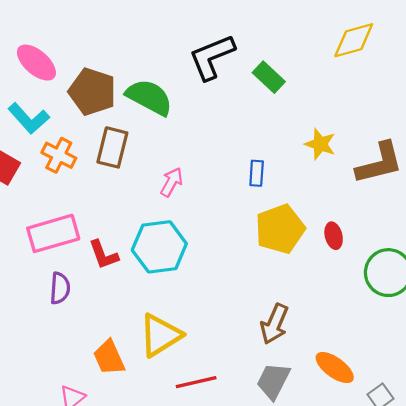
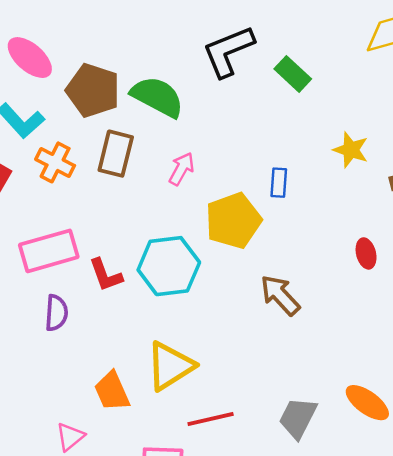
pink arrow: (172, 182) -> (181, 169), moved
yellow pentagon: (280, 229) -> (233, 221), moved
brown arrow: (274, 324) -> (280, 295), moved, turned 114

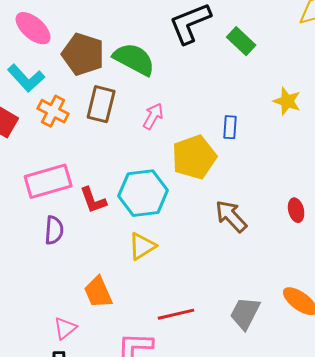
red ellipse: (366, 253) -> (296, 210), moved
yellow triangle: (170, 366) -> (142, 246), moved, size x0.7

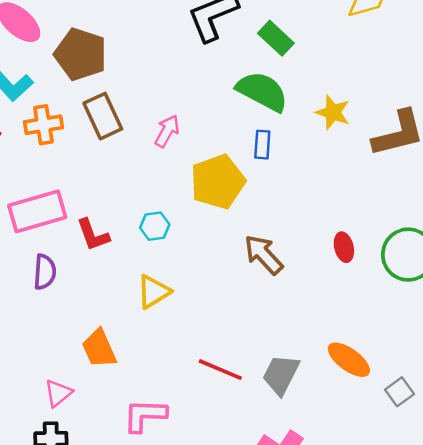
green semicircle: (134, 59) -> (262, 91), moved
brown rectangle: (101, 104) -> (103, 116), turned -39
orange cross: (53, 111) -> (43, 125), turned -36
cyan hexagon: (143, 193) -> (155, 226), size x0.5
red line: (176, 314) -> (220, 370), moved, turned 36

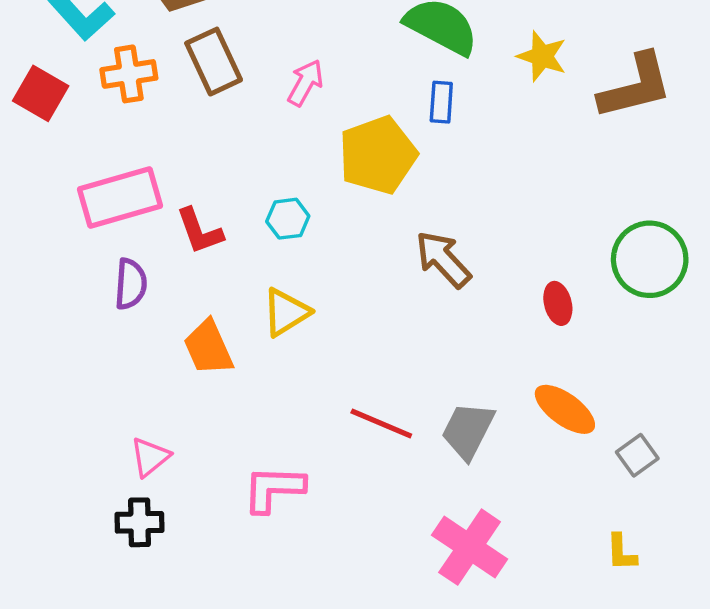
red ellipse: (344, 247) -> (558, 303), moved
orange trapezoid: (99, 349) -> (208, 348), moved

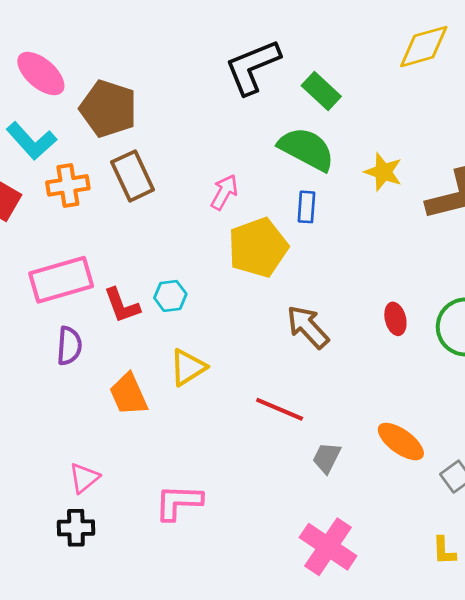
pink arrow: (305, 83) -> (224, 192), moved
cyan hexagon: (288, 219) -> (170, 296), moved
red ellipse: (558, 303) -> (395, 319), moved
red line: (381, 423) -> (280, 409), moved
gray trapezoid: (468, 431) -> (327, 458), size x0.7

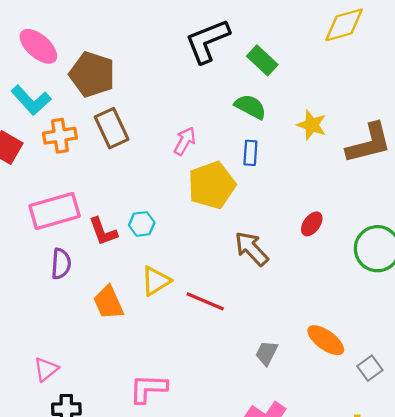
green semicircle: (306, 149) -> (250, 107), size x0.7
red ellipse: (395, 319) -> (312, 224), moved, turned 50
red line: (280, 409) -> (205, 301), moved
pink triangle: (84, 478) -> (46, 369), moved

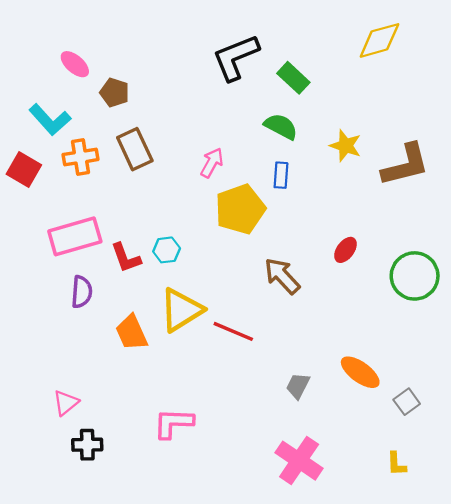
pink ellipse: (38, 46) -> (75, 64), moved, size x0.7
brown pentagon: (92, 74) -> (114, 93), size x0.6
yellow triangle: (156, 281) -> (181, 310), size x1.4

